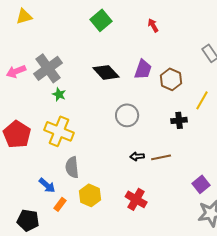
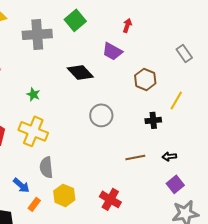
red arrow: (153, 25) -> (127, 25), turned 48
gray cross: (48, 68) -> (37, 34), moved, turned 32
purple trapezoid: (143, 69) -> (112, 51), moved, turned 100
black arrow: (137, 156) -> (169, 156), moved

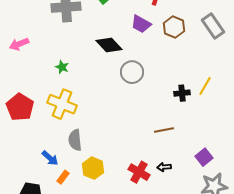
gray rectangle: (184, 53) -> (213, 26), size x1.4
brown hexagon: (145, 79) -> (174, 27), moved
yellow line: (176, 100) -> (205, 86), moved
gray circle: (101, 115) -> (132, 72), moved
black arrow: (169, 156) -> (164, 167), moved

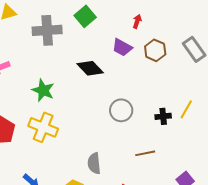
green star: (62, 67) -> (43, 90), size x1.6
gray circle: (132, 72) -> (121, 110), moved
gray semicircle: (75, 140) -> (94, 163), moved

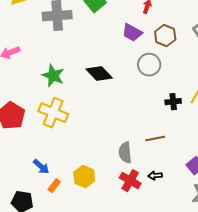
black diamond: (90, 68) -> (99, 74), moved
gray circle: (121, 110) -> (149, 65), moved
gray semicircle: (94, 163) -> (125, 153), moved

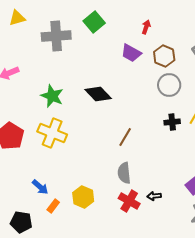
gray circle: (149, 65) -> (169, 85), moved
brown line: (155, 139) -> (125, 137), moved, turned -48

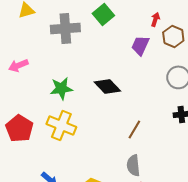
purple trapezoid: (131, 53) -> (140, 45), turned 85
brown hexagon: (164, 56) -> (173, 36), moved
green star: (52, 96) -> (61, 88), turned -30

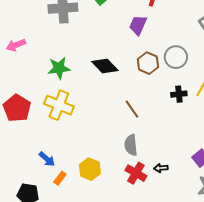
brown hexagon: (173, 36) -> (148, 63), moved
brown line: (134, 129) -> (132, 109), turned -66

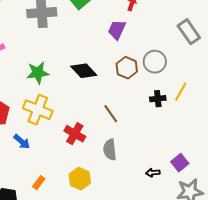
blue arrow: (47, 159) -> (22, 142), moved
black arrow: (161, 168) -> (153, 173), moved
yellow hexagon: (90, 169) -> (80, 179), moved
red cross: (136, 173) -> (75, 134), moved

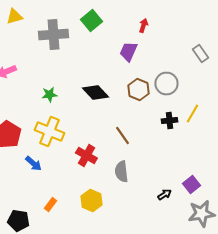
gray rectangle: (189, 32) -> (200, 54), size x0.7
green star: (38, 73) -> (49, 94), size x0.7
black arrow: (153, 173) -> (164, 194), turned 152

